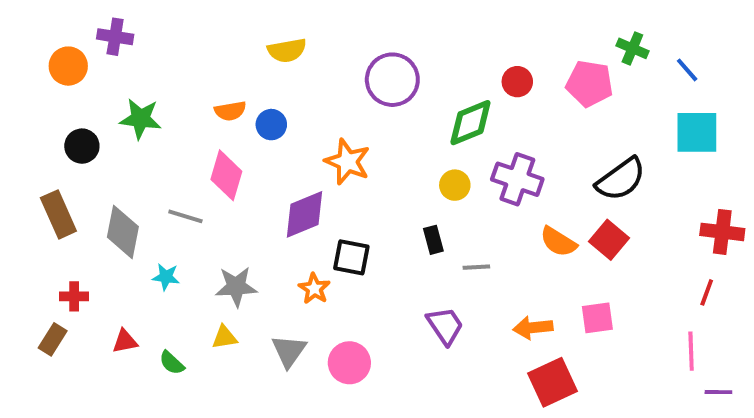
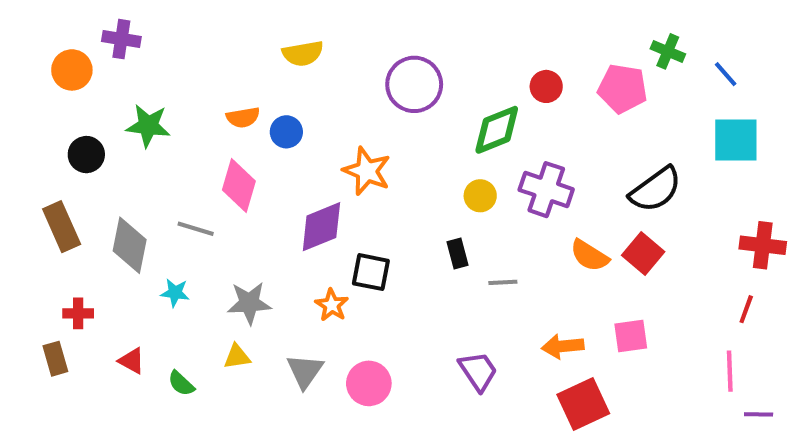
purple trapezoid: (445, 326) -> (478, 371), moved
brown rectangle: (53, 339) -> (55, 359), turned -48
red triangle: (125, 341) -> (132, 361), turned 40

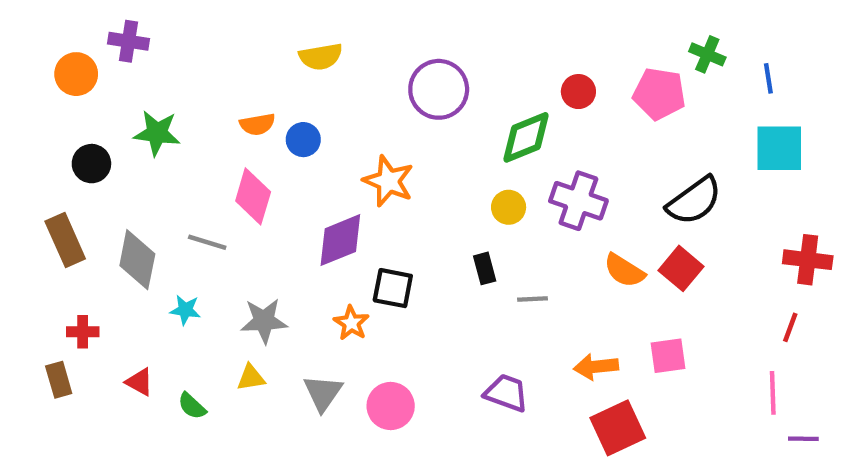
blue line: (726, 74) -> (768, 78), turned 32
purple trapezoid: (478, 371) -> (506, 393), turned -36

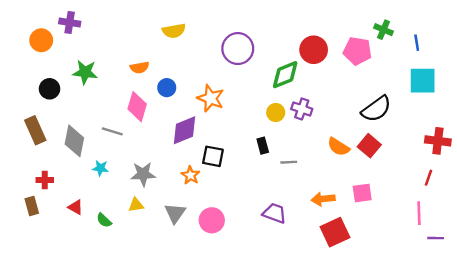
red circle: (578, 92) -> (314, 50), size x1.5
blue circle: (303, 140) -> (167, 88), moved
purple cross: (578, 201) -> (302, 109), moved, size x0.7

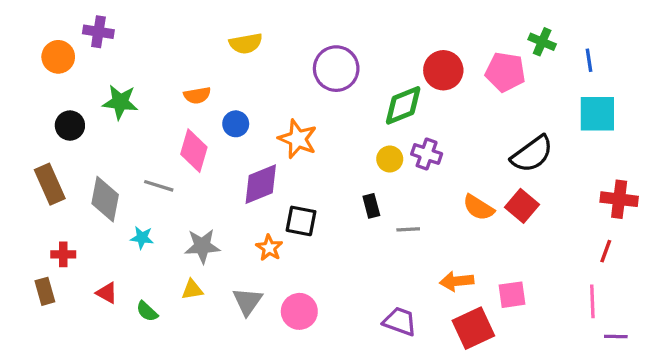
pink square: (362, 193) -> (512, 295), moved
purple trapezoid: (275, 213) -> (400, 321), moved

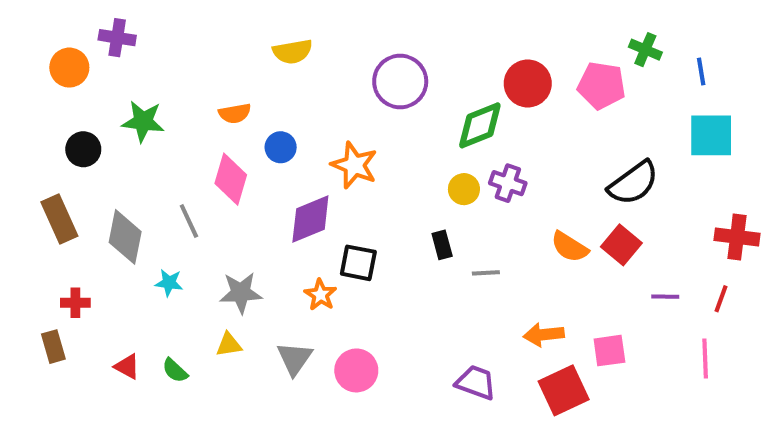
gray line: (159, 186) -> (189, 221), turned 48
red triangle: (107, 293) -> (127, 366), moved
purple line: (616, 336) -> (665, 297), moved

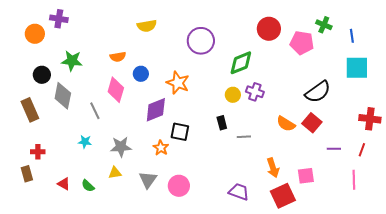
red circle: (528, 83) -> (269, 29), moved
gray diamond: (125, 237) -> (63, 96), moved
orange arrow: (544, 335) -> (273, 168), turned -102

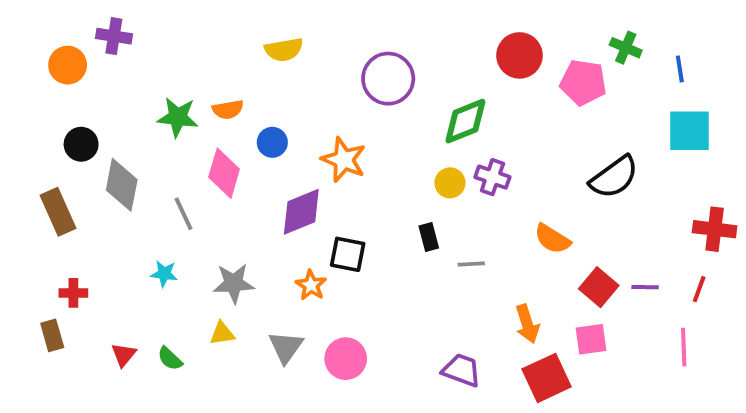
green star: (72, 61) -> (178, 117), moved
red square: (312, 123) -> (599, 287), moved
red triangle: (64, 184) -> (124, 355), turned 40

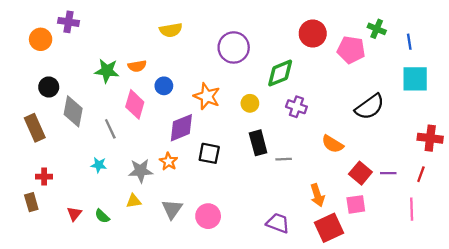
yellow circle: (450, 183) -> (250, 103), moved
black rectangle: (429, 237) -> (258, 143), size x1.5
orange star: (311, 285) -> (169, 161), moved

